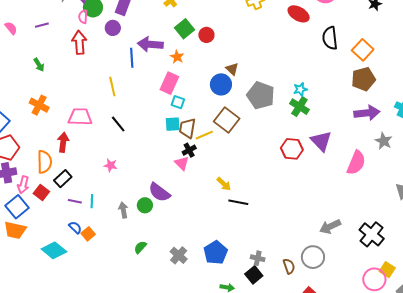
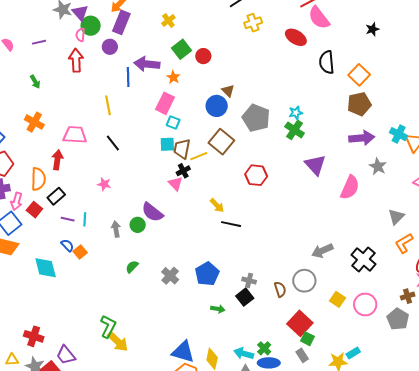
red hexagon: (292, 149) -> (256, 175), moved
cyan diamond: (54, 250) -> (46, 268), turned 35
yellow square: (387, 270) -> (337, 299), moved

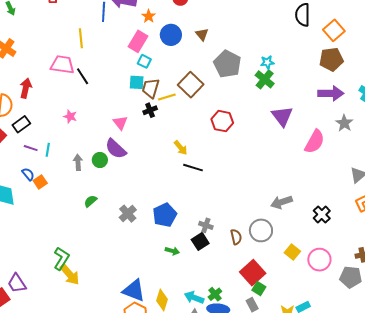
blue circle: (217, 106) -> (171, 35), moved
pink trapezoid: (75, 135) -> (62, 65), moved
pink triangle: (176, 184) -> (120, 123), moved
black cross: (363, 259) -> (322, 215), size x0.7
gray pentagon: (398, 319) -> (351, 277), turned -30

